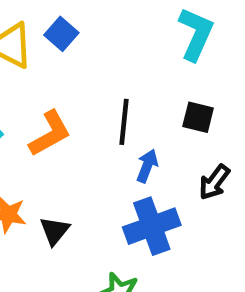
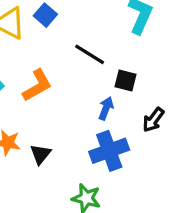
black square: (198, 117) -> (126, 80), moved
black line: (124, 122) -> (90, 54), moved, turned -64

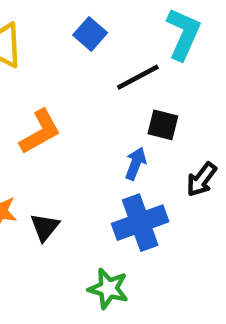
blue square: (45, 15) -> (90, 34), moved
black line: (90, 54) -> (138, 77), moved, turned -60

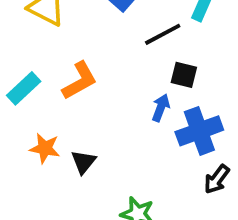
black arrow: (202, 179) -> (217, 179), moved
blue cross: (140, 223) -> (199, 131), moved

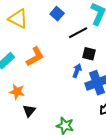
black triangle: (83, 162) -> (29, 111), moved

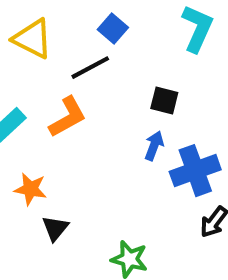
black line: (78, 33) -> (90, 68), moved
black square: (89, 54) -> (164, 101), moved

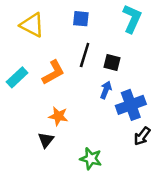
blue square: (113, 28) -> (81, 19), turned -35
black line: (90, 68) -> (85, 55), moved, turned -45
orange star: (31, 189) -> (58, 116), moved

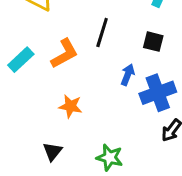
black square: (112, 62) -> (153, 42), moved
black triangle: (46, 140) -> (52, 151), moved

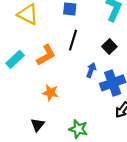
black square: (153, 42) -> (109, 46), turned 32

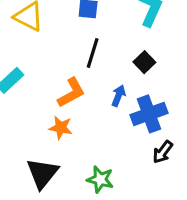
orange L-shape: (46, 55) -> (71, 93), moved
black triangle: (38, 125) -> (42, 173), size x1.6

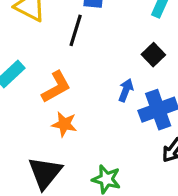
black line: (93, 53) -> (76, 30), moved
orange L-shape: (71, 93) -> (56, 87), moved

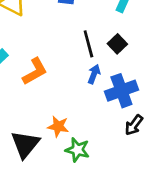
black line: (76, 30) -> (88, 44), moved, turned -32
orange star: (64, 124) -> (58, 126), moved

